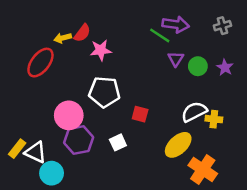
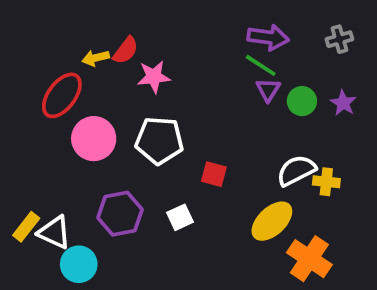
green line: (160, 35) -> (261, 65), moved
pink circle: (69, 115) -> (94, 139), moved

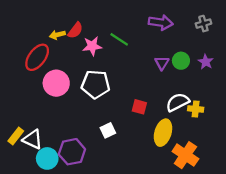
green line: (261, 65) -> (119, 39), moved
purple triangle: (268, 90) -> (162, 63), moved
red square: (214, 174) -> (139, 107), moved
purple hexagon: (120, 214) -> (72, 152), moved
yellow ellipse: (272, 221) -> (163, 133), turned -30

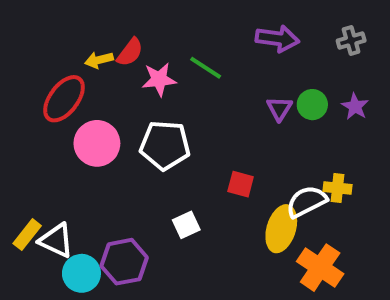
white semicircle: (178, 102) -> (306, 202), moved

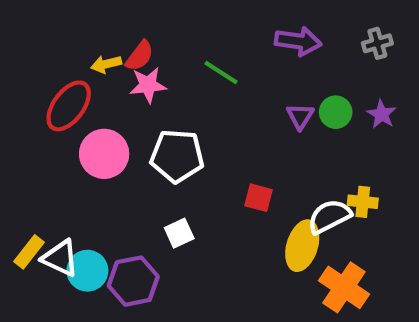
pink star: (159, 79) -> (148, 85), moved
white square: (186, 225) -> (179, 233), moved
cyan circle: (81, 273) -> (87, 271), moved

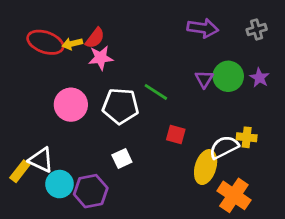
green line: (221, 73) -> (156, 92), moved
red ellipse: (69, 106) -> (45, 42), moved, turned 72
green circle: (336, 112) -> (228, 76), size x1.4
white triangle: (60, 258) -> (41, 160), moved

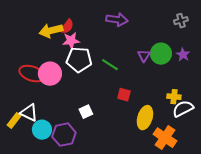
purple arrow: (203, 28) -> (117, 20), moved
red ellipse: (45, 42) -> (32, 74), moved
yellow arrow: (72, 44) -> (51, 31), size x1.6
white pentagon: (120, 106) -> (79, 60), moved
white semicircle: (224, 147) -> (183, 109), moved

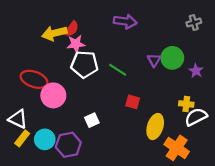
purple star: (183, 55) -> (196, 71), moved
pink circle: (50, 74) -> (53, 95), moved
white triangle: (29, 113) -> (18, 119), moved
yellow rectangle: (14, 121) -> (22, 138), moved

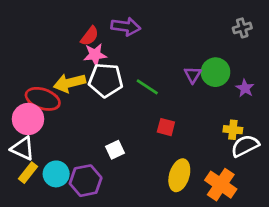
purple arrow: (125, 21) -> (126, 27), moved
yellow arrow: (54, 33) -> (70, 83), moved
pink circle: (53, 95) -> (28, 119), moved
yellow ellipse: (155, 127) -> (179, 175), moved

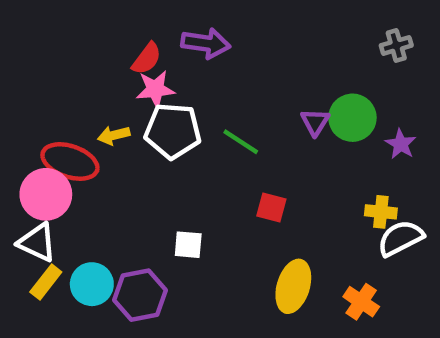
yellow arrow: (70, 83) -> (114, 135), size x0.6
white square: (115, 150) -> (188, 245), turned 30
orange cross: (221, 185) -> (361, 302), size x0.7

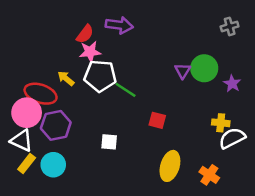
yellow arrow: (114, 135) -> (66, 78), turned 54
green line: (241, 142) -> (126, 90), moved
purple hexagon: (140, 295) -> (56, 125), moved

